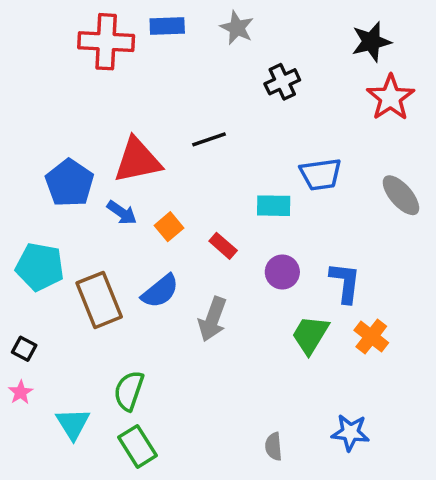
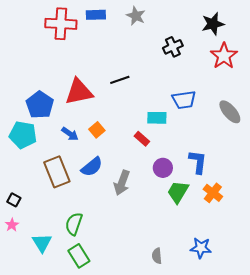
black cross: (282, 82) -> (173, 47), moved
blue arrow: (122, 213) -> (70, 134), moved
red rectangle: (223, 246) -> (142, 139), moved
cyan pentagon: (40, 267) -> (23, 135), moved
purple circle: (282, 272) -> (163, 168), moved

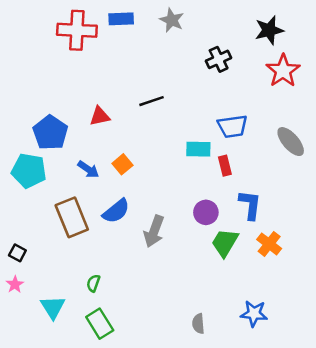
red triangle: (79, 92) -> (100, 116), size x0.6
red rectangle: (142, 139) -> (225, 166), moved, turned 35
green semicircle: (74, 224) -> (93, 283), size x0.6

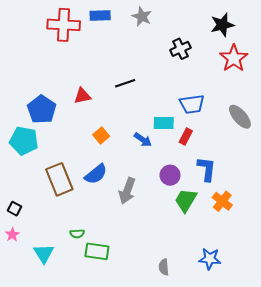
red rectangle: (225, 166) -> (186, 137), turned 42
blue arrow: (88, 169) -> (143, 140), moved
green semicircle: (93, 283) -> (77, 234), turned -112
green rectangle: (100, 324) -> (97, 251), moved, turned -50

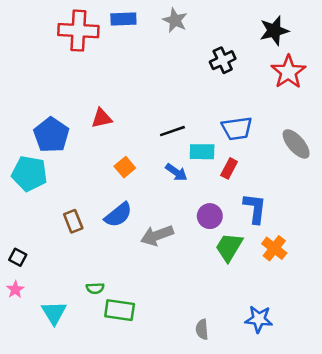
black line: (125, 83) -> (172, 131), moved
brown rectangle: (59, 179) -> (73, 221), size x0.6
gray arrow: (127, 191) -> (157, 235), turned 50

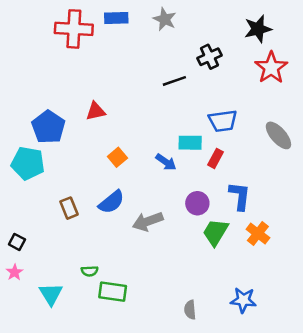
black line: (172, 131) -> (174, 81), moved

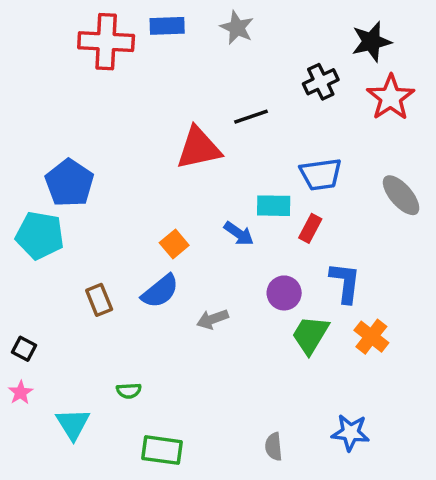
black cross: (209, 57) -> (321, 82), moved
red triangle: (96, 111) -> (199, 148), moved, size x1.6
orange square: (117, 157) -> (174, 244), moved
gray arrow: (148, 221) -> (213, 319), size x0.7
green rectangle: (113, 292) -> (162, 450), moved

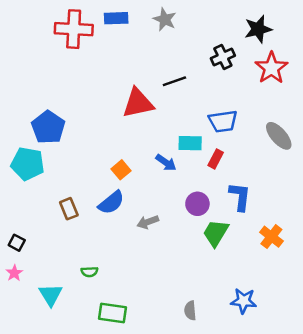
orange cross: (371, 337) -> (271, 237), moved

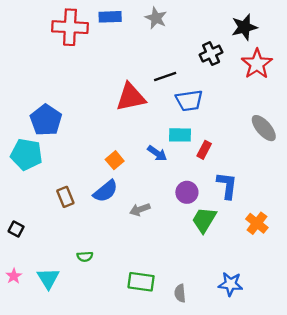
blue trapezoid: (223, 121) -> (189, 101), moved
pink star: (14, 273) -> (14, 276), moved
green rectangle: (113, 313) -> (141, 282), moved

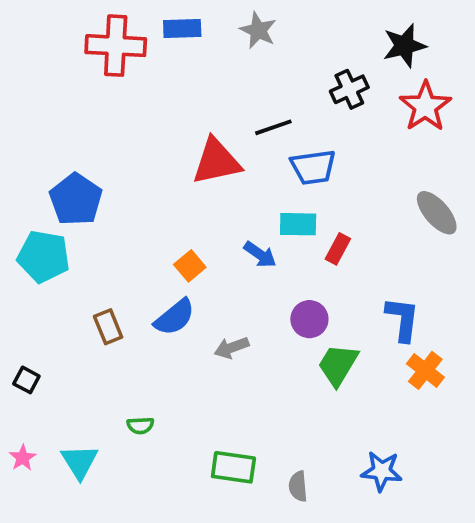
blue L-shape: (227, 185) -> (403, 319), moved

